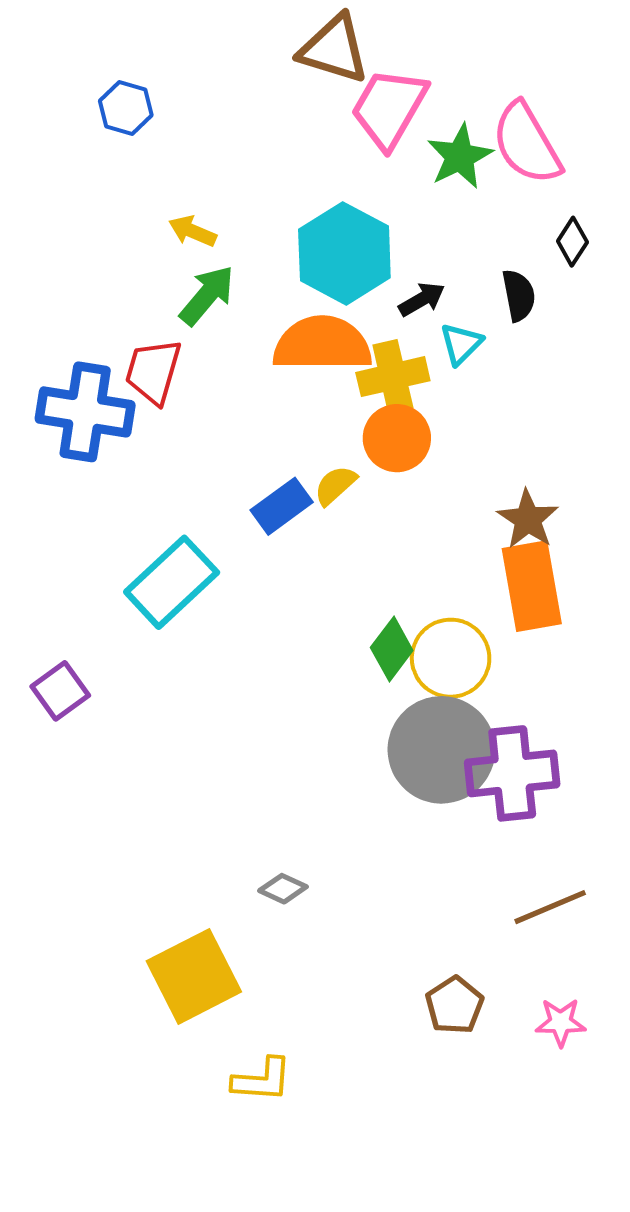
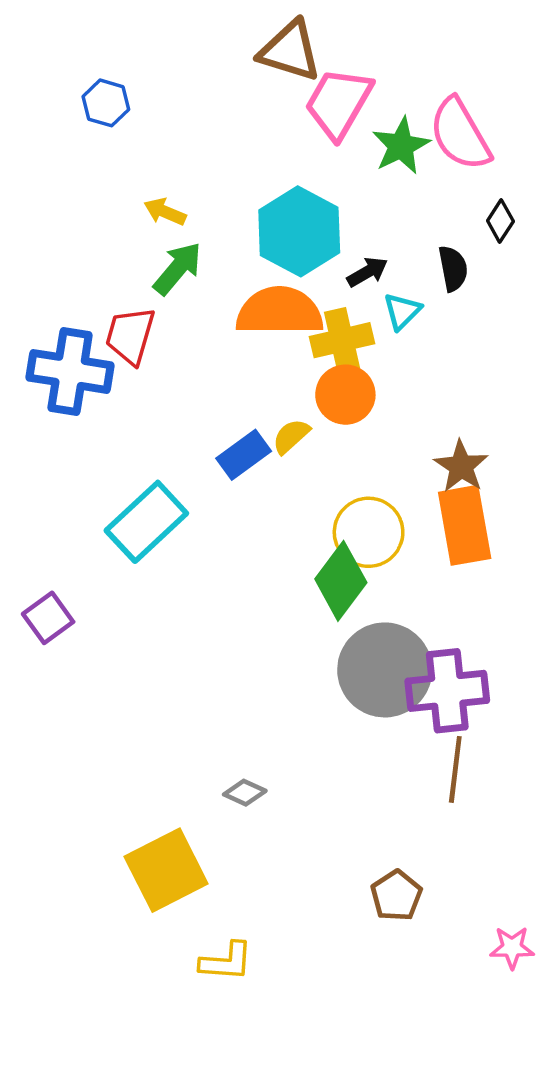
green diamond: (392, 649) -> (341, 581), size x1.4
yellow circle: (451, 658) -> (369, 532), moved
brown line: (550, 907) -> (455, 769), moved, turned -60
pink star: (561, 1022) -> (512, 948), moved

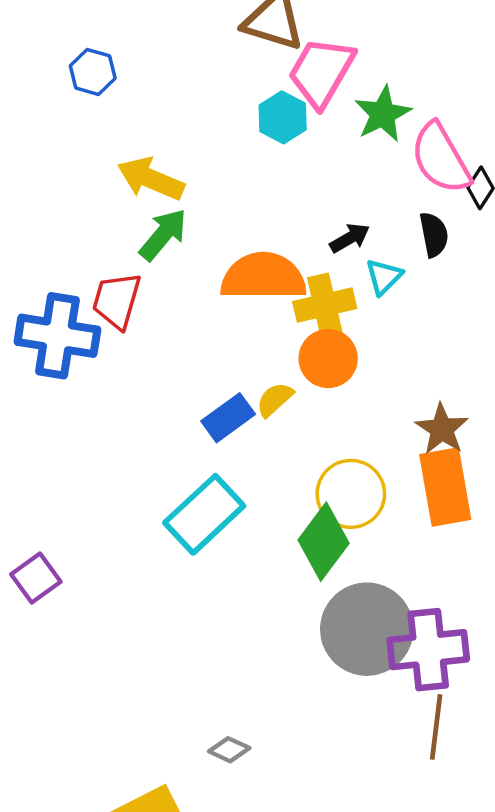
pink semicircle: (460, 134) -> (441, 158), moved
yellow arrow: (165, 212) -> (151, 179), size x1.6
cyan hexagon: (299, 231) -> (283, 117), moved, size x0.6
cyan rectangle: (146, 522) -> (204, 514), moved

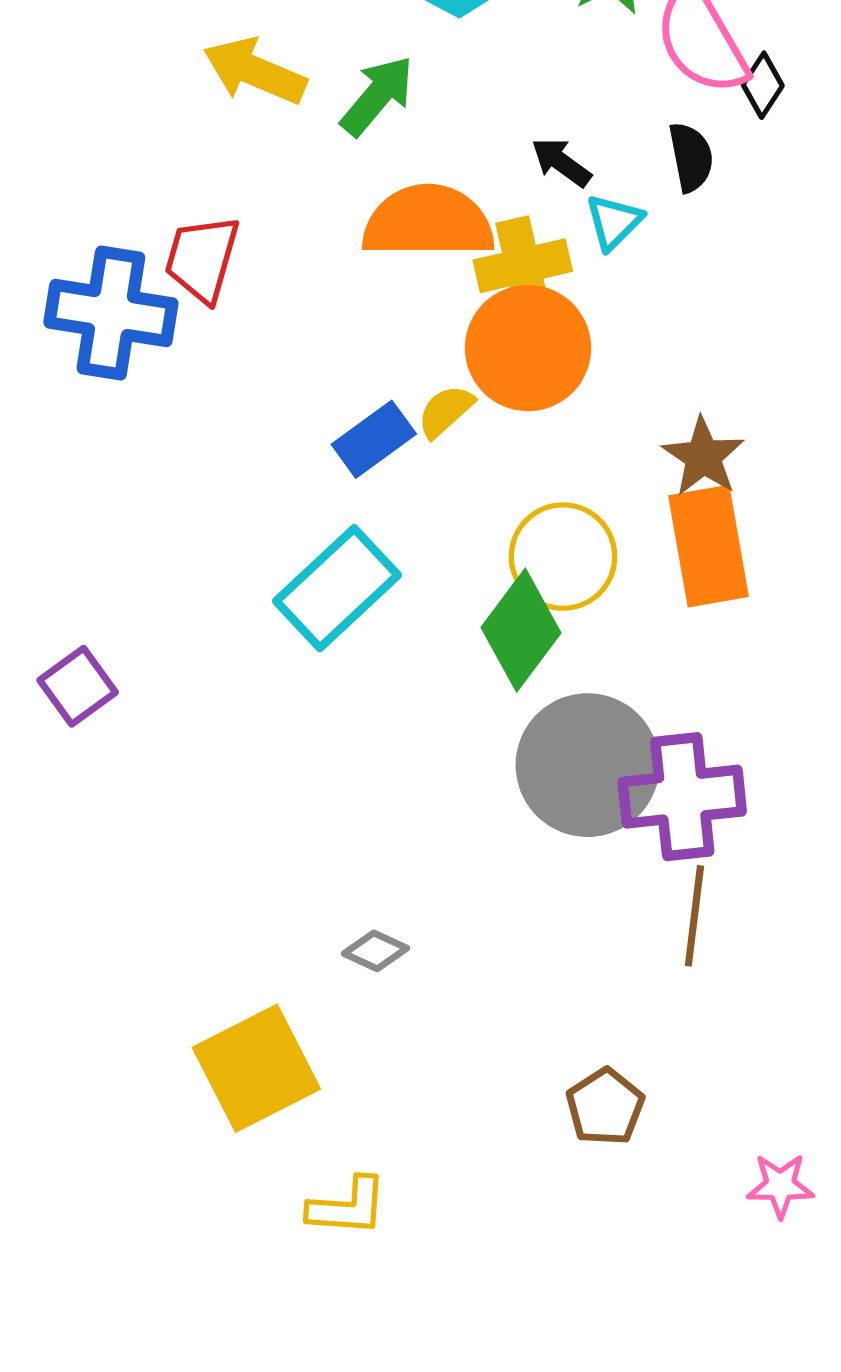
green arrow: (163, 235) -> (377, 96), moved
black arrow: (350, 238) -> (561, 162), turned -114
orange circle: (328, 359) -> (528, 348), size x1.4

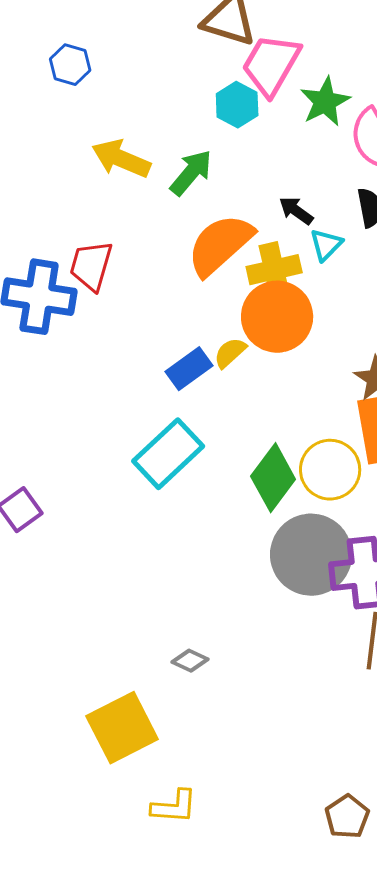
orange semicircle: (428, 222) -> (220, 245), turned -42
yellow circle: (563, 557) -> (330, 470), moved
brown pentagon: (605, 1107) -> (347, 817), moved

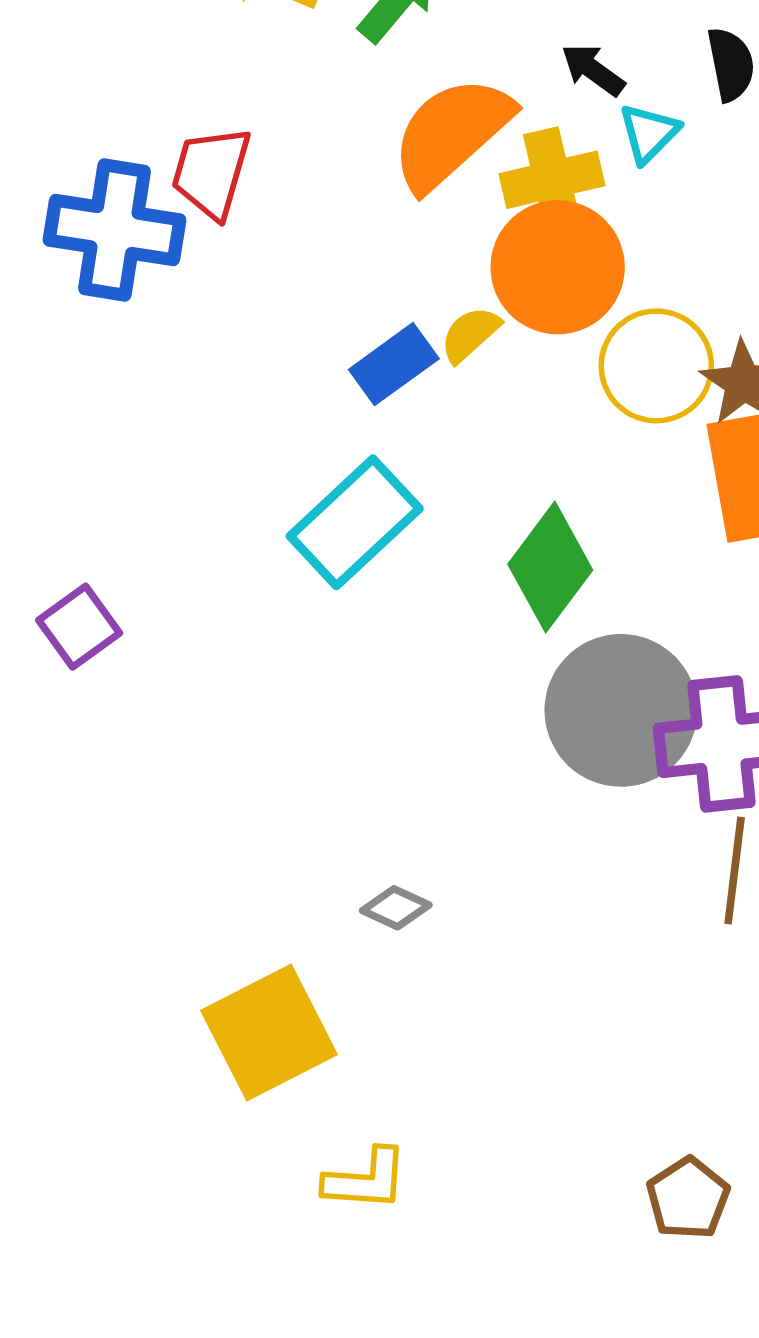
yellow circle: (330, 470) -> (656, 366), moved

